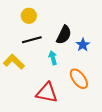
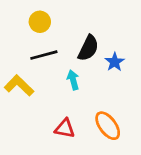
orange ellipse: (79, 79) -> (108, 126), moved
red triangle: (47, 93) -> (65, 128), size x0.7

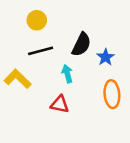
orange ellipse: (108, 126) -> (112, 94), moved, turned 32
red triangle: (65, 128) -> (60, 104), moved

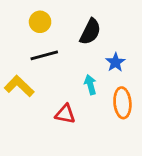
black semicircle: (81, 44) -> (90, 32), moved
cyan arrow: (67, 74) -> (90, 85), moved

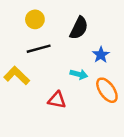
cyan arrow: (90, 85) -> (79, 74), turned 119
orange ellipse: (122, 103) -> (107, 90), turned -30

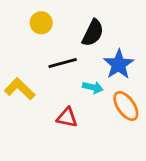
black line: (39, 49) -> (63, 63), moved
blue star: (101, 55) -> (119, 64), size x1.5

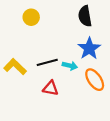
black semicircle: (93, 33) -> (85, 16), moved, turned 144
black line: (63, 63) -> (47, 62), moved

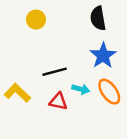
cyan arrow: (70, 66) -> (81, 89), moved
yellow L-shape: (15, 67) -> (17, 93), moved

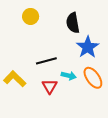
black semicircle: (98, 18) -> (73, 23), moved
red triangle: (58, 101) -> (50, 86), turned 49

